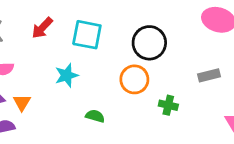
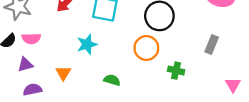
gray rectangle: (209, 75) -> (212, 44), turned -54
orange triangle: (22, 102) -> (63, 73), moved

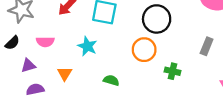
pink semicircle: (31, 39) -> (45, 42), moved
cyan star: (87, 44) -> (87, 46), turned -30

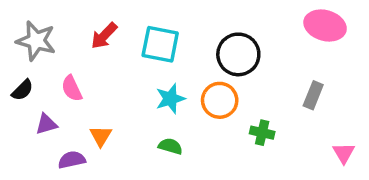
pink semicircle: (45, 42) -> (72, 88), turned 66
cyan star: (87, 46) -> (170, 99), moved, turned 30
purple semicircle: (35, 89) -> (72, 160), moved

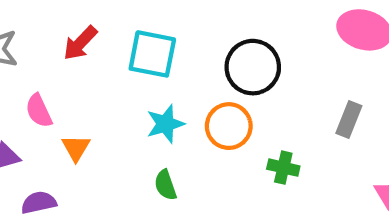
orange triangle: (101, 136) -> (76, 148), moved
green semicircle: (170, 146) -> (165, 185), turned -125

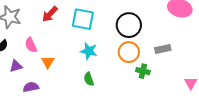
gray rectangle: (349, 119) -> (163, 49), moved, turned 56
cyan star: (165, 124) -> (89, 51), turned 30
orange circle: (229, 126) -> (129, 52), moved

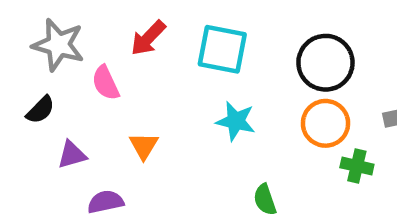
pink semicircle: (31, 45) -> (106, 83), moved
green semicircle: (89, 79) -> (265, 200), moved

